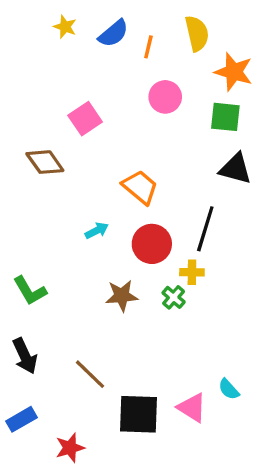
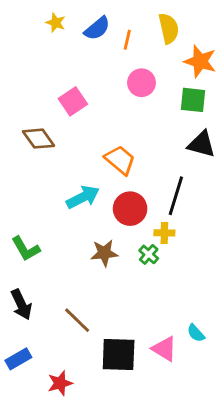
cyan arrow: (97, 231) -> (83, 197), size x1.6

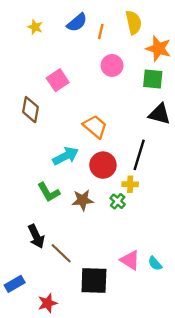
yellow star: (56, 23) -> (35, 27), moved
brown diamond: (39, 139) -> (31, 110), turned 45
green L-shape: (26, 249) -> (49, 192), moved
black arrow: (21, 304) -> (36, 236), moved
pink triangle: (164, 349) -> (130, 260), moved

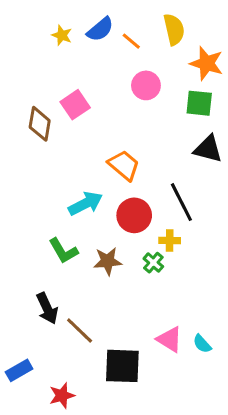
yellow star: (35, 27) -> (62, 35), moved
orange line: (101, 32) -> (131, 41), turned -63
brown diamond: (31, 110) -> (40, 124), moved
black line: (139, 155) -> (181, 202), turned -44

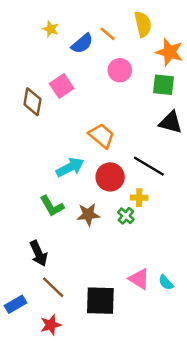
blue semicircle: (100, 29) -> (82, 44), moved
black line: (181, 202) -> (149, 166), turned -32
brown line: (80, 331) -> (53, 287), moved

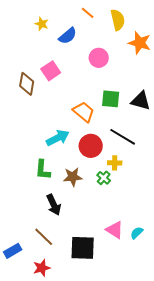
orange line: (108, 34) -> (88, 13), moved
green square: (163, 85) -> (111, 99), moved
green L-shape: (52, 206) -> (43, 170), turned 35
black arrow: (39, 253) -> (54, 205), moved
cyan semicircle: (166, 282) -> (137, 233), turned 88

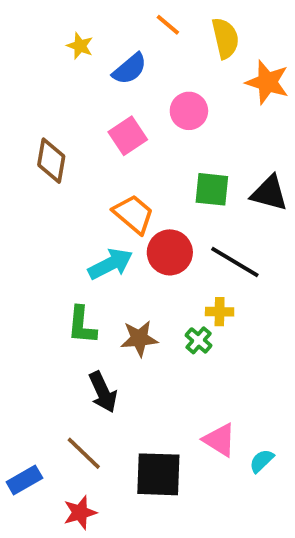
pink square: (51, 71) -> (128, 136), moved
orange trapezoid: (84, 112) -> (133, 214), moved
red circle: (91, 146) -> (170, 252), moved
cyan semicircle: (137, 233) -> (262, 461), moved

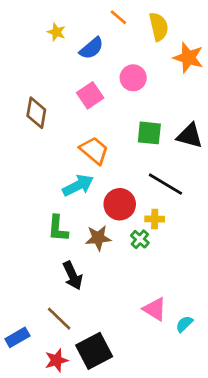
red circle: (170, 252) -> (120, 204), moved
black square: (158, 474) -> (94, 351), moved, turned -30

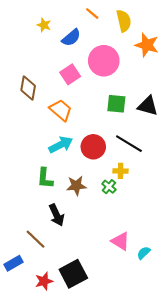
pink circle: (133, 78) -> (104, 61), size x1.5
orange trapezoid: (94, 150) -> (61, 110), moved
red circle: (120, 204) -> (93, 147), moved
brown line: (59, 319) -> (36, 239), moved

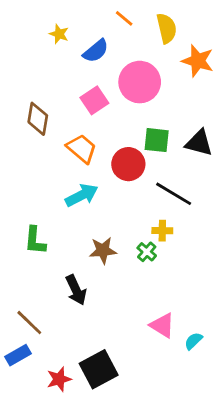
red circle: (93, 147) -> (128, 164), moved
green L-shape: (45, 178) -> (35, 240), moved
brown line: (36, 239) -> (29, 323), moved

